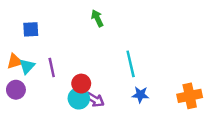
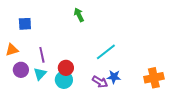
cyan line: (131, 64) -> (106, 52), turned 65
cyan triangle: (27, 66) -> (40, 74), moved
purple circle: (16, 90) -> (21, 70), moved
purple arrow: (95, 100) -> (100, 82), moved

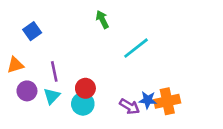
blue square: (25, 24) -> (32, 31), turned -32
cyan line: (106, 52) -> (136, 48), moved
orange cross: (154, 78) -> (167, 101), moved

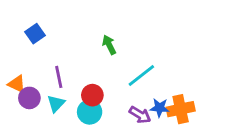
green arrow: (102, 19) -> (109, 45), moved
cyan line: (136, 48) -> (141, 76), moved
orange triangle: (15, 65) -> (17, 84), moved, turned 42

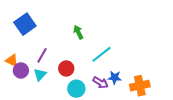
blue square: (35, 34) -> (25, 24), size x1.5
purple line: (59, 77) -> (42, 55), turned 42
orange cross: (181, 109) -> (140, 86), moved
cyan circle: (90, 112) -> (76, 89), moved

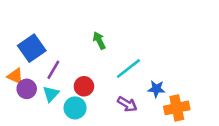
blue square: (25, 24) -> (32, 48), moved
blue star: (115, 78) -> (156, 89), moved
cyan circle: (76, 89) -> (75, 108), moved

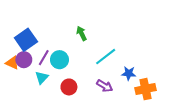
red circle: (84, 86) -> (69, 87), moved
purple circle: (27, 89) -> (24, 60), moved
cyan circle: (75, 108) -> (59, 60), moved

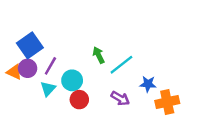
green arrow: (82, 33) -> (99, 55), moved
cyan circle: (59, 60) -> (72, 80), moved

